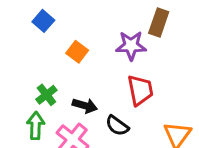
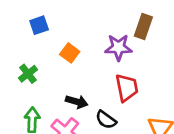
blue square: (43, 21) -> (39, 25), turned 30
green cross: (46, 95) -> (28, 74), moved

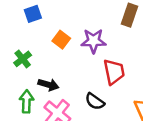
purple star: (118, 47) -> (93, 41), moved
black arrow: (77, 102) -> (48, 85), moved

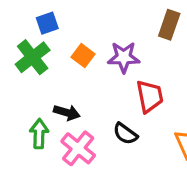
green cross: (23, 59) -> (33, 57), moved, size x1.5

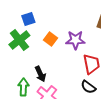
black arrow: (67, 113) -> (40, 74), turned 49
black semicircle: (125, 134) -> (88, 87), moved

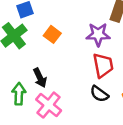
purple star: (75, 40) -> (98, 34), moved

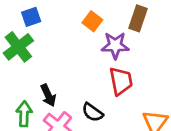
orange square: (52, 34) -> (92, 21), moved
black semicircle: (99, 94) -> (92, 112), moved

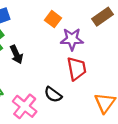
brown rectangle: (138, 18) -> (103, 17), moved, turned 36
black arrow: (48, 95) -> (16, 54), moved

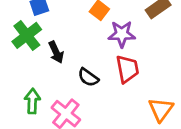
black semicircle: (53, 95) -> (88, 77), moved

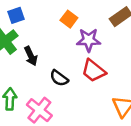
red trapezoid: (127, 69) -> (94, 71), turned 140

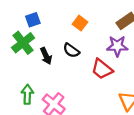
purple star: (89, 40) -> (117, 46), moved
black semicircle: (59, 78) -> (71, 50), moved

